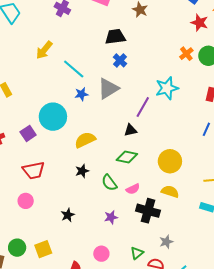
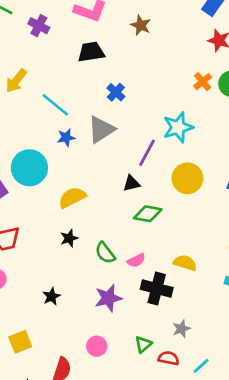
black trapezoid: (115, 37) -> (91, 52), moved
green diamond: (127, 157) -> (148, 214), moved
yellow circle: (170, 161) -> (187, 178), moved
purple star: (111, 217) -> (108, 298), size x1.5

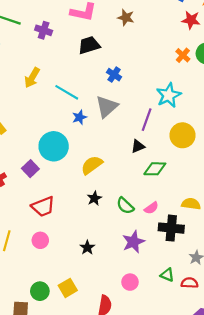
green triangle: (143, 344) -> (167, 275), turned -48

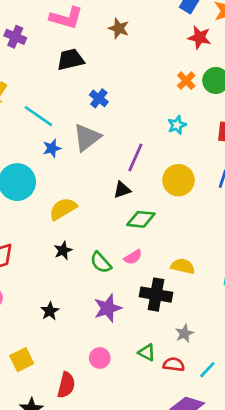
cyan star: (169, 95) -> (177, 125), moved, size x0.6
pink semicircle: (151, 208) -> (133, 257), moved

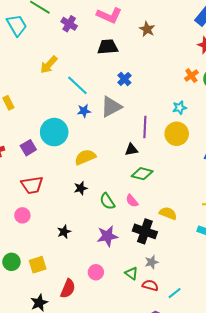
purple line: (135, 157) -> (145, 127), turned -30
yellow circle: (178, 180) -> (177, 134), moved
pink semicircle: (133, 257) -> (132, 201), turned 72
gray star: (184, 333) -> (152, 262), moved

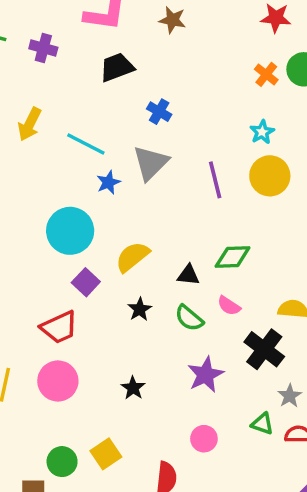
purple square: (28, 148) -> (86, 282), moved
black triangle: (131, 150) -> (188, 275), moved, turned 32
pink circle: (22, 215) -> (58, 381), size x1.5
black cross: (145, 231) -> (264, 349), turned 35

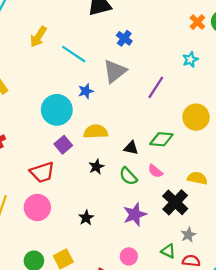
yellow circle: (270, 176) -> (196, 117), moved
purple line: (215, 180) -> (156, 87), turned 40
blue star: (108, 182) -> (86, 91), moved
yellow semicircle: (132, 257) -> (96, 132), turned 30

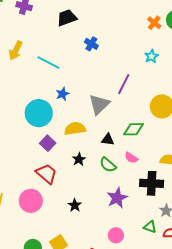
gray triangle: (115, 71) -> (99, 104), moved
red trapezoid: (42, 172) -> (46, 174), moved, turned -115
black cross: (175, 202) -> (152, 183), turned -35

